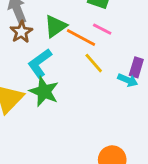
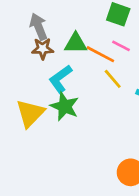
green triangle: (55, 26) -> (76, 43), turned 35
brown star: (21, 32) -> (43, 49), turned 30

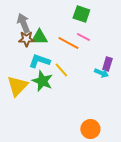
green triangle: (76, 43) -> (39, 37), moved
cyan L-shape: (60, 79) -> (39, 61), turned 55
yellow line: (113, 79) -> (61, 70), moved

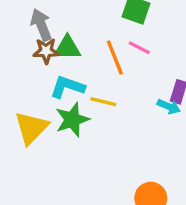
orange line: (68, 43) -> (115, 57), turned 40
yellow line: (61, 70) -> (103, 102), turned -35
green star: (42, 81) -> (72, 120), turned 30

